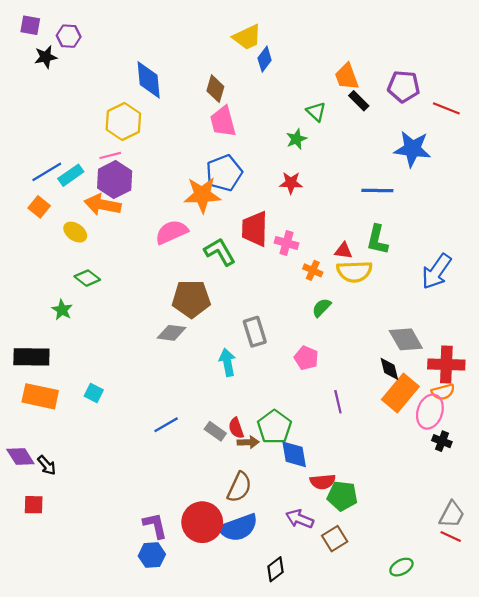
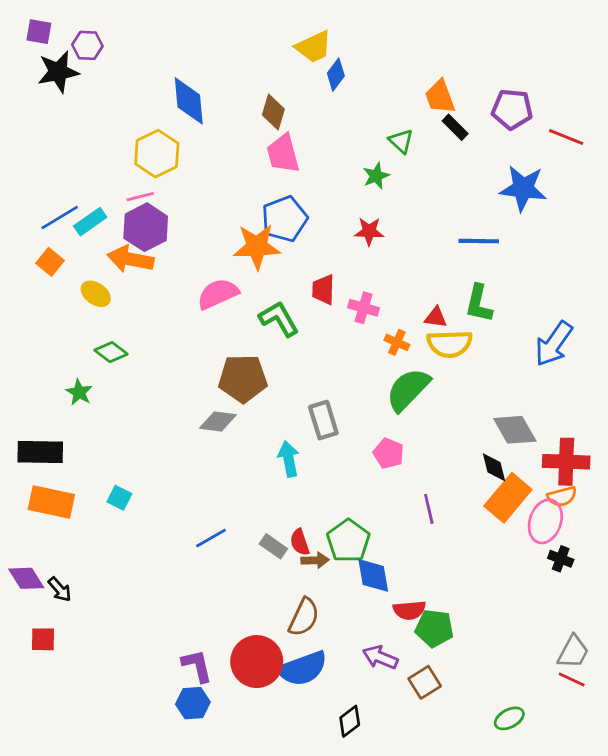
black star: (46, 57) -> (58, 72), size x1.4
red trapezoid: (255, 229) -> (323, 290), size x0.7
green semicircle: (322, 308) -> (408, 390), size x1.8

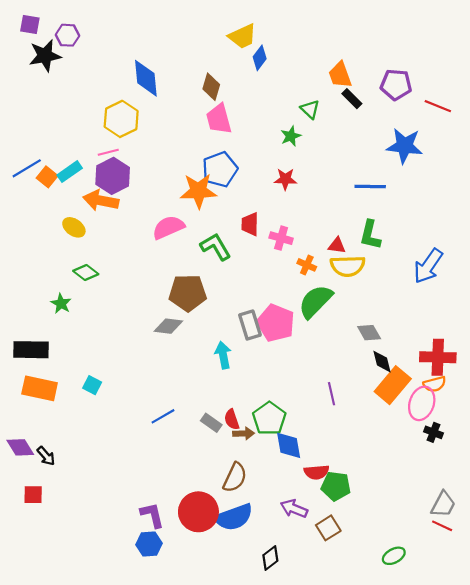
blue line: (60, 217) -> (27, 168), moved
orange square: (50, 262) -> (47, 177), moved
gray diamond: (515, 430) -> (369, 333), moved, size x0.7
pink pentagon: (389, 453) -> (276, 323), moved, size x1.6

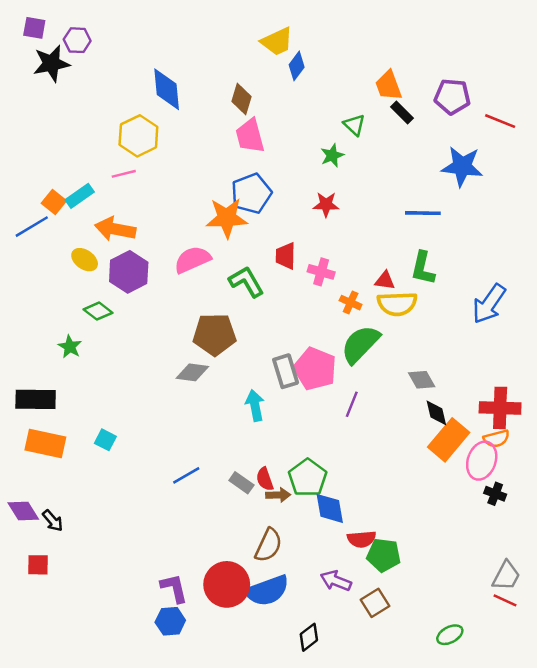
blue line: (27, 168) -> (32, 227), moved
purple hexagon: (113, 176) -> (129, 272), moved
purple line: (332, 394) -> (352, 404), moved, turned 35

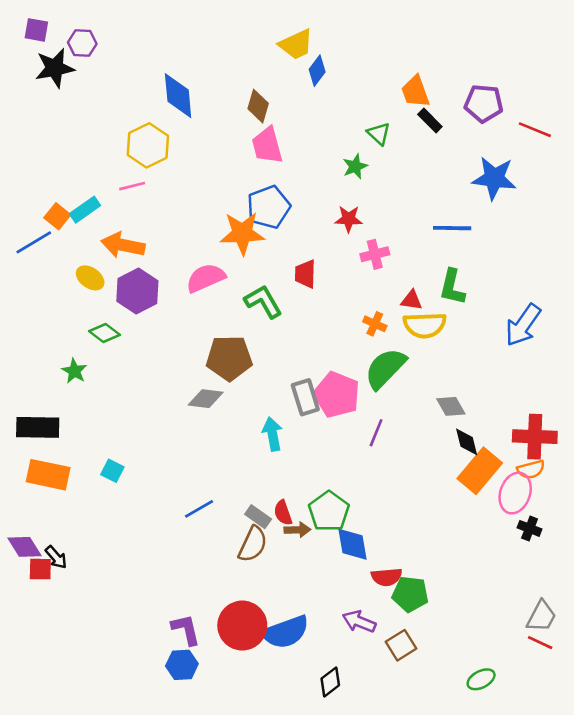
pink cross: (321, 272) -> (375, 254), moved, turned -30
brown semicircle: (268, 545) -> (253, 544), moved
red square: (38, 565) -> (40, 569), moved

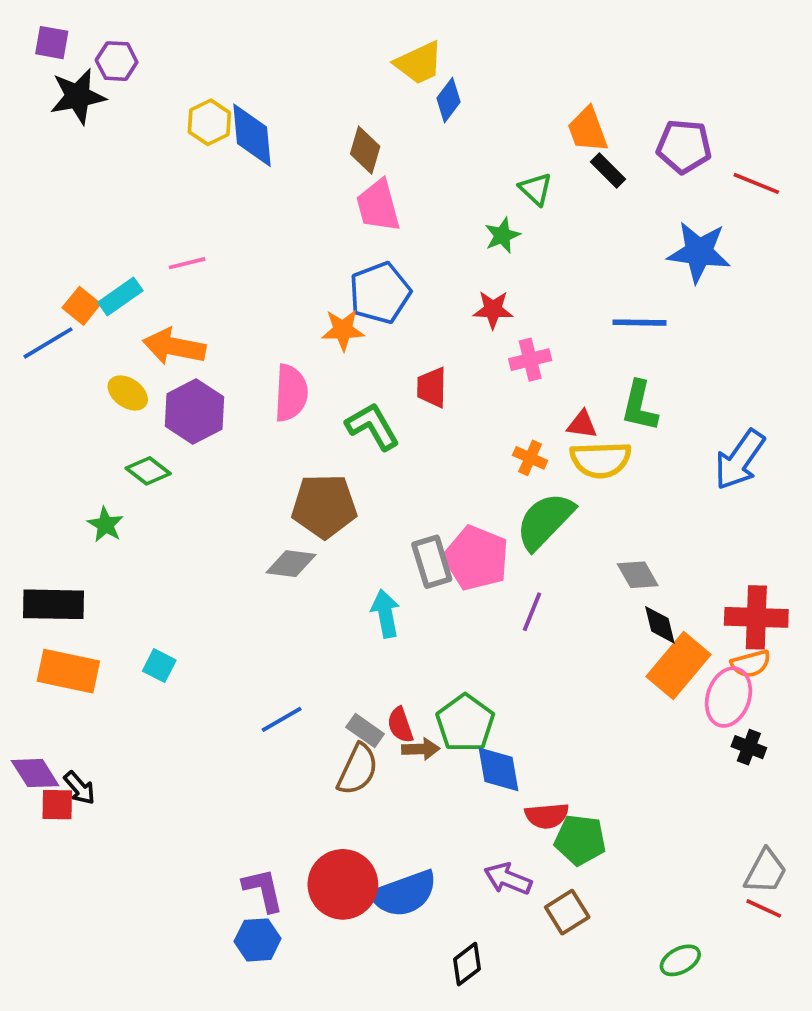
yellow hexagon: (148, 145) -> (209, 122), moved, size x0.7
orange star: (242, 233) -> (343, 330), size x0.7
pink semicircle: (206, 278) -> (291, 393), turned 117

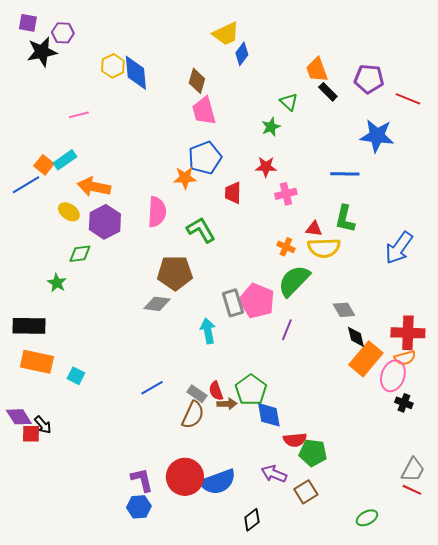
pink line: (187, 263) -> (79, 115), moved
red trapezoid: (432, 387) -> (233, 193), moved
green diamond: (148, 471) -> (80, 254), turned -45
cyan square: (159, 666) -> (76, 376), moved

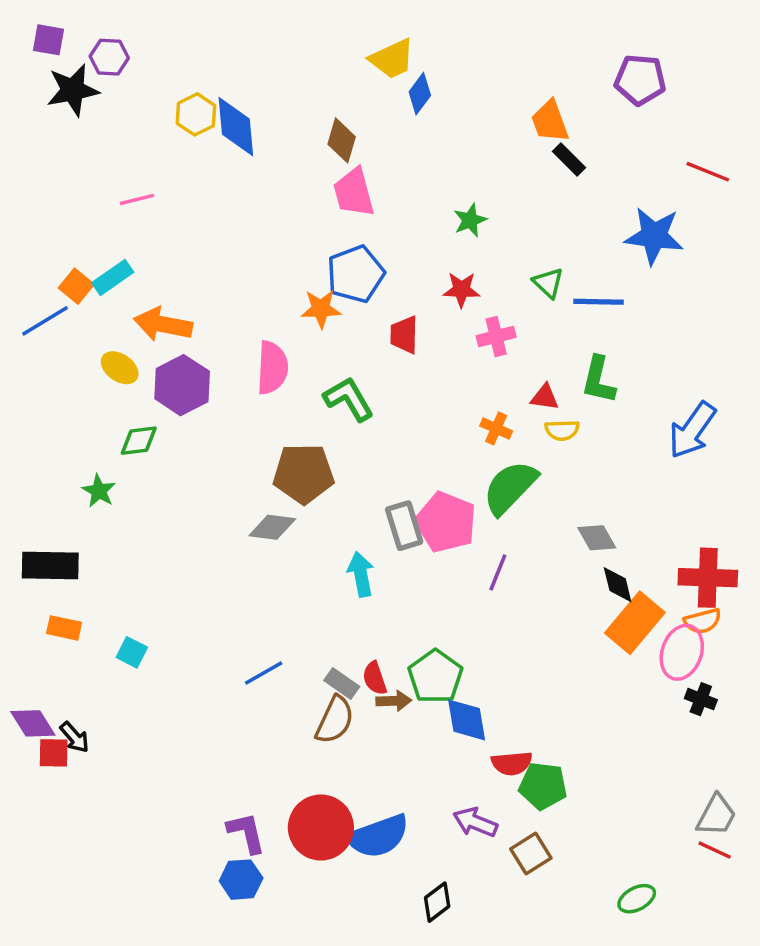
purple pentagon: (369, 79) -> (640, 80), moved
green triangle: (289, 102) -> (548, 283), moved
yellow semicircle: (324, 248) -> (562, 430), size x0.6
orange rectangle: (37, 362) -> (64, 628), size x0.6

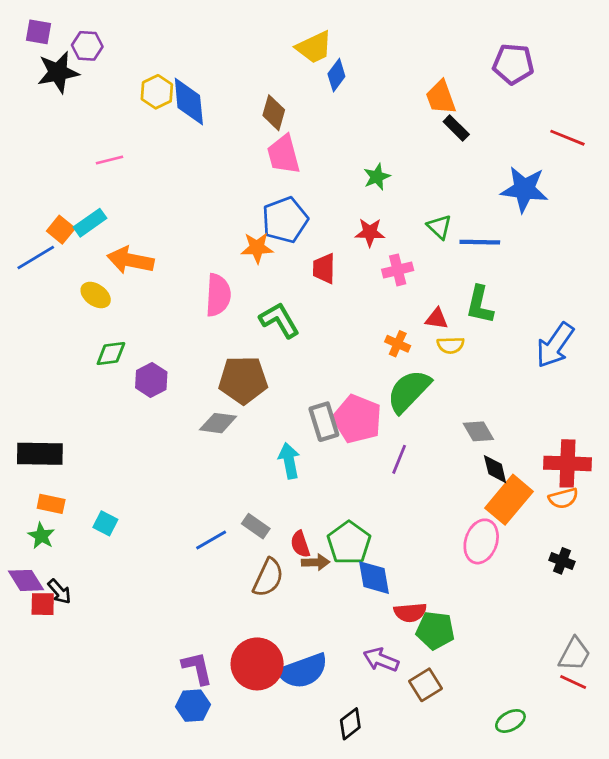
purple hexagon: (182, 385) -> (151, 380), moved, size x0.7
green star: (99, 491) -> (41, 536), moved
pink ellipse: (682, 652) -> (481, 541), moved
gray rectangle: (342, 683) -> (256, 526), moved

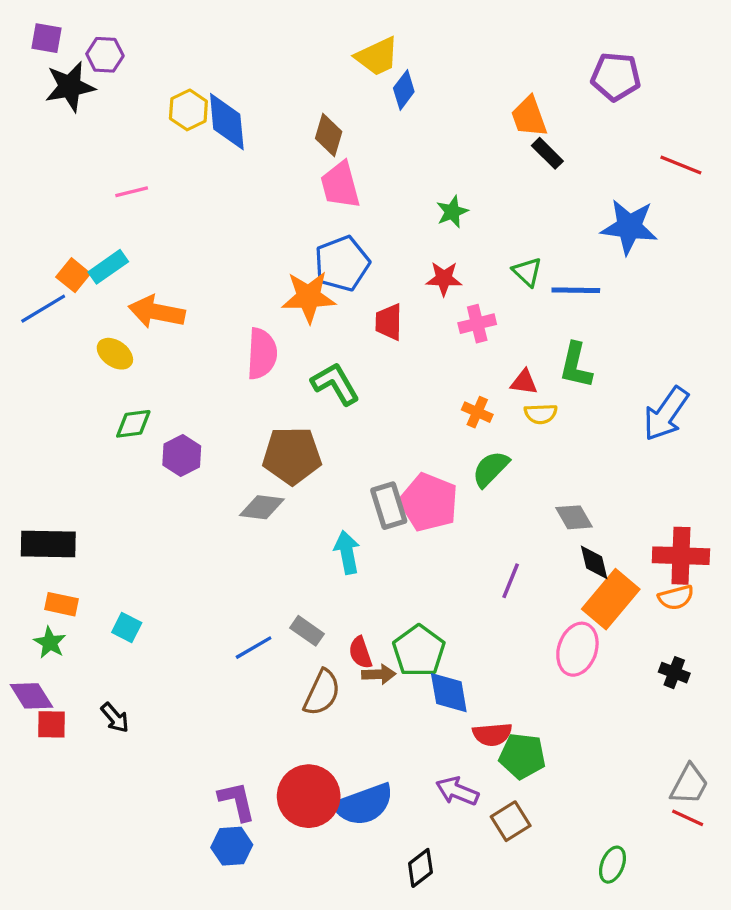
orange star: (257, 248) -> (309, 297), size x1.4
green semicircle: (409, 391) -> (491, 469), size x0.7
purple line: (399, 459) -> (511, 581), moved
black arrow: (59, 592) -> (115, 718), moved
green ellipse: (510, 721) -> (612, 865), turned -40

